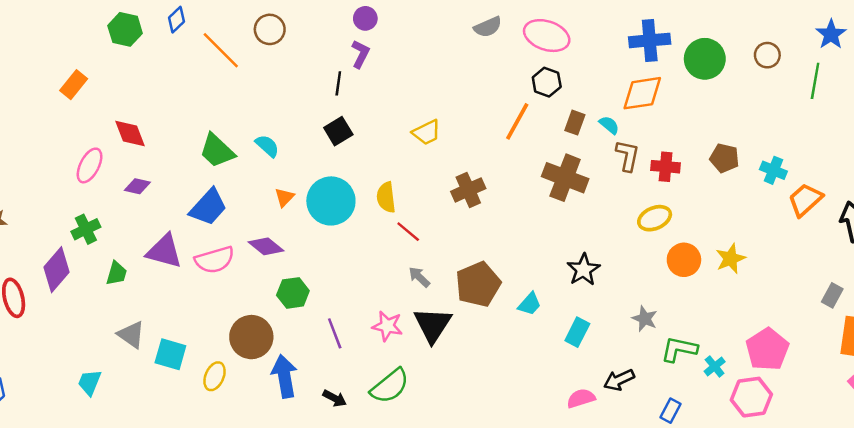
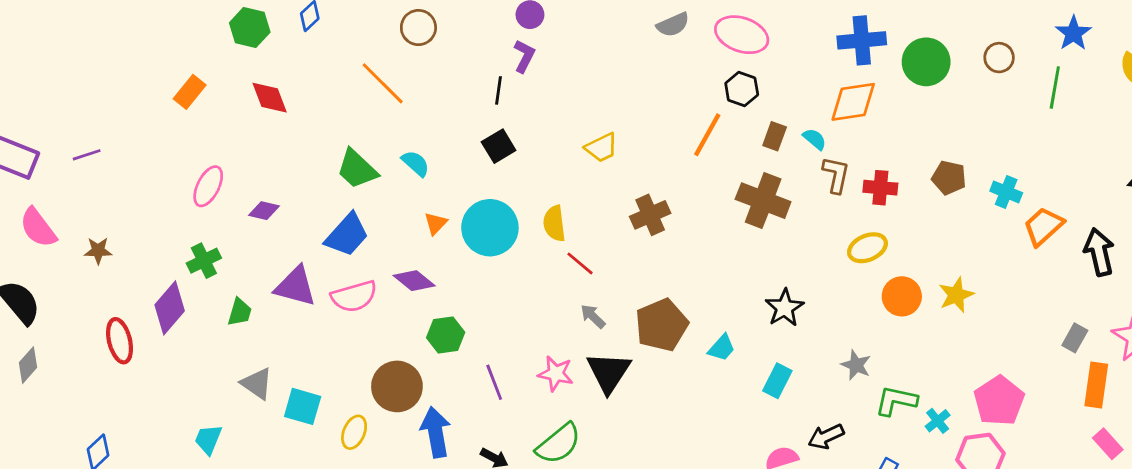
orange line: (221, 50) -> (383, 83), moved
red diamond: (130, 134) -> (270, 98), moved

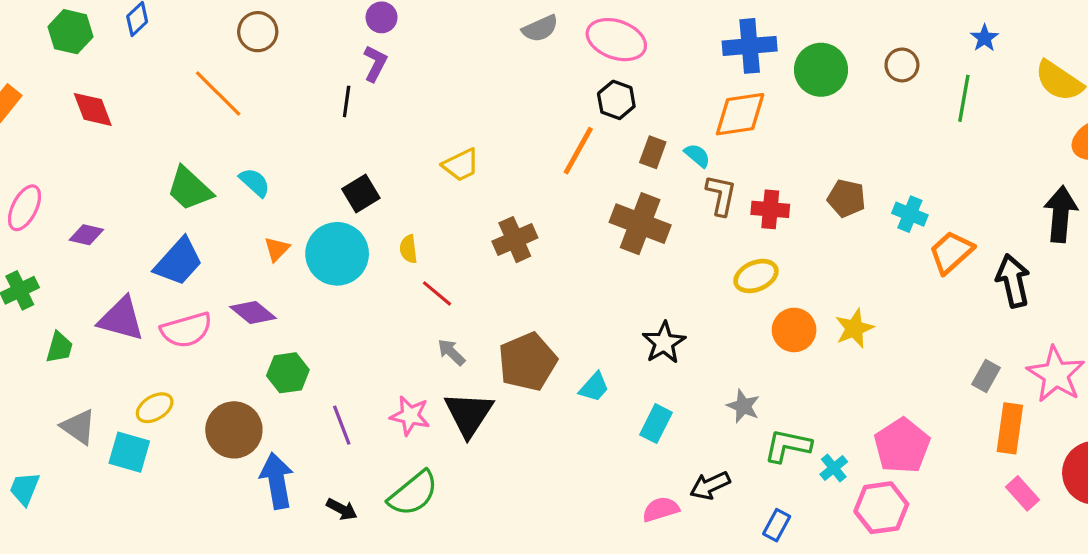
blue star: (1073, 33) -> (984, 38), size x0.7
black square: (499, 146) -> (361, 194), moved
yellow semicircle: (554, 223) -> (408, 249), size x0.7
yellow ellipse: (354, 432) -> (155, 408), moved, turned 36

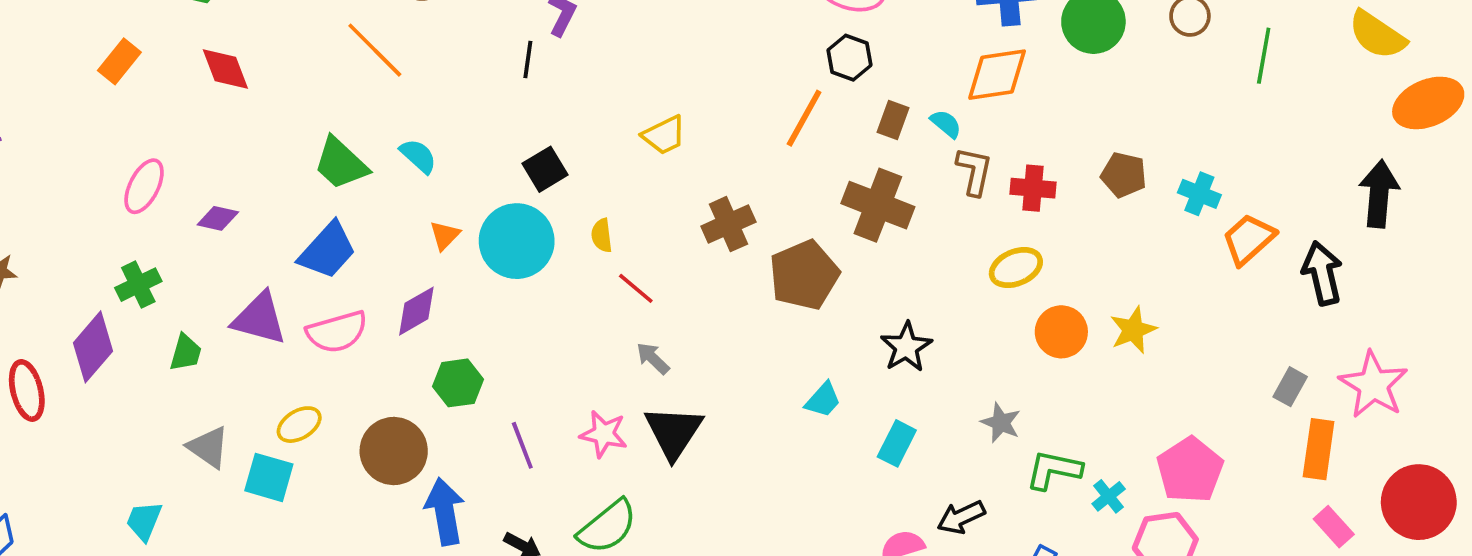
purple diamond: (253, 313) -> (416, 311), turned -69
brown pentagon: (527, 362) -> (804, 275), moved

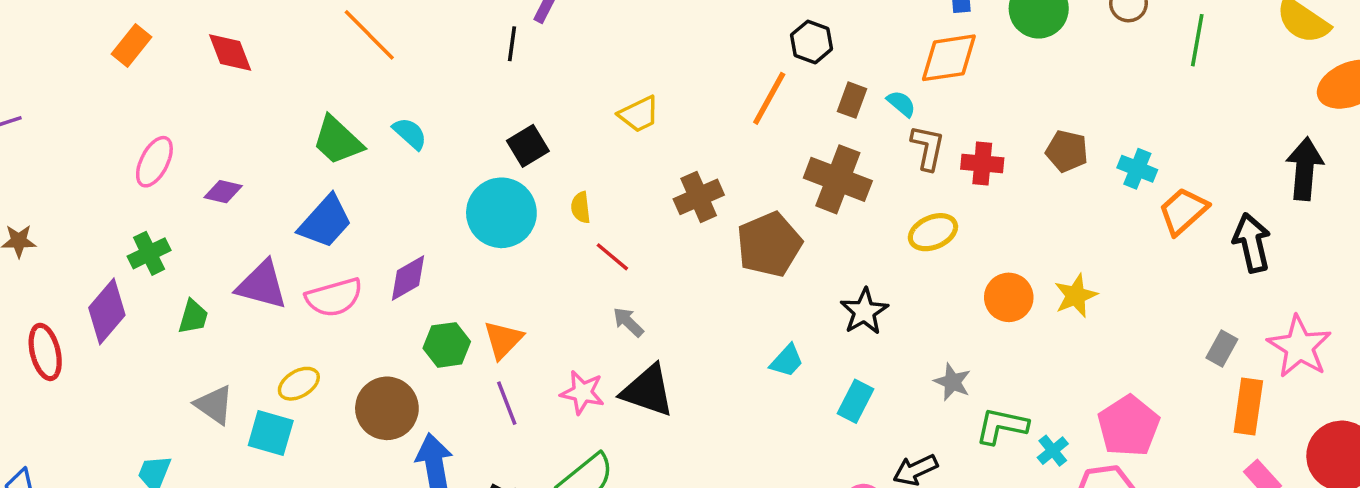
orange triangle: (445, 235) -> (503, 340), moved, size x1.4
yellow ellipse: (1016, 268) -> (933, 232), moved
black triangle: (674, 432) -> (648, 391), turned -44

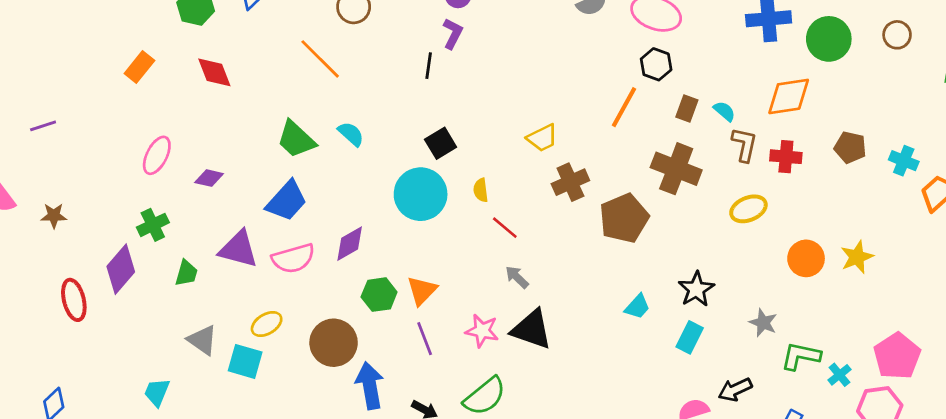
orange diamond: (949, 58) -> (789, 96), moved
yellow trapezoid: (639, 114) -> (542, 138), moved
black star: (864, 311) -> (696, 289), moved

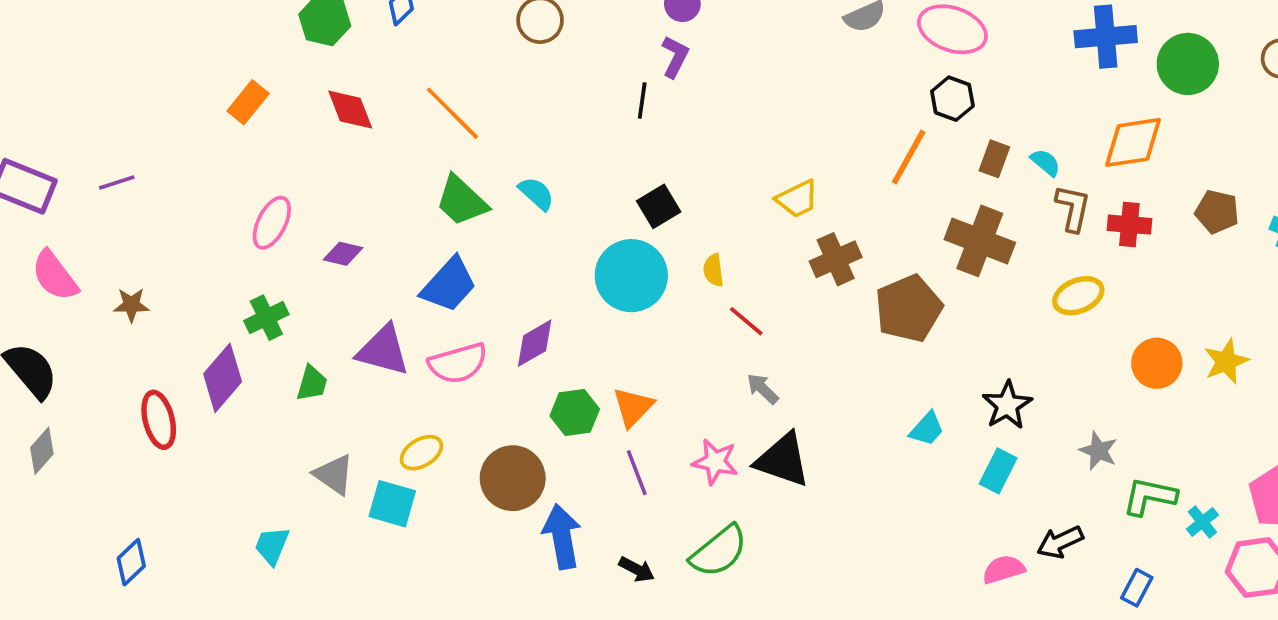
orange line: (320, 59) -> (452, 113), moved

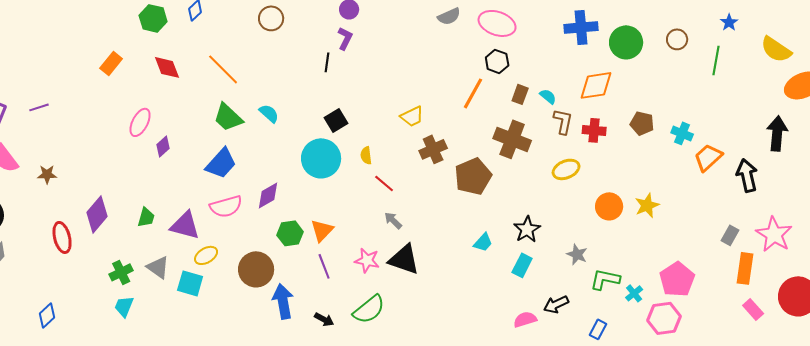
pink ellipse: (272, 223) -> (140, 122), moved
purple diamond: (343, 254) -> (163, 146), turned -55
green cross: (266, 318) -> (121, 272), moved
purple triangle: (383, 350) -> (185, 225), moved

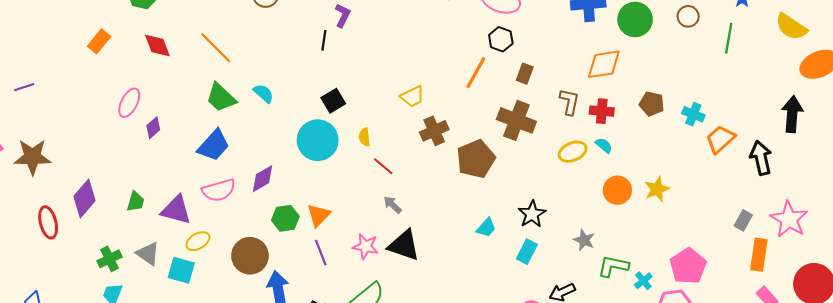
cyan semicircle: (548, 96) -> (604, 145), moved
brown star: (47, 174) -> (32, 157), size x1.8

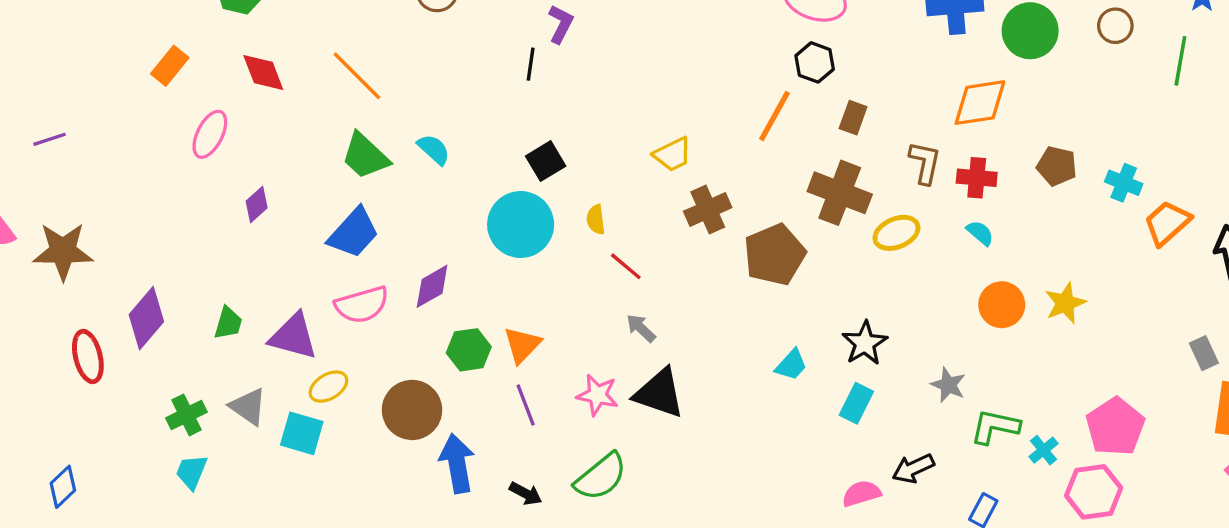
pink ellipse: (129, 103) -> (210, 134), moved
yellow ellipse: (573, 152) -> (896, 233), moved
gray rectangle: (743, 220) -> (1204, 353), turned -54

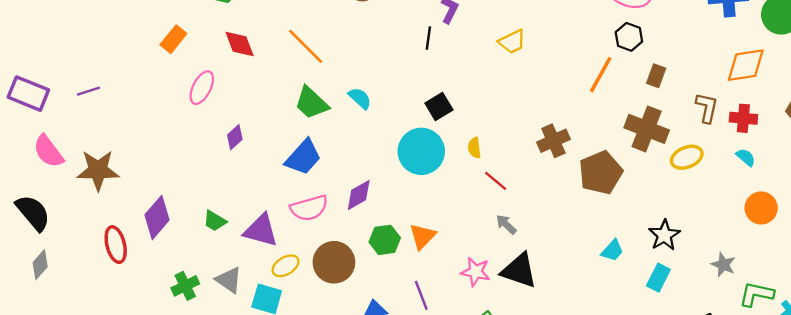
yellow trapezoid: (673, 154) -> (512, 42), moved
green trapezoid: (228, 323) -> (215, 221), turned 105
purple line: (526, 405) -> (421, 295), moved
brown circle: (412, 410) -> (334, 262), moved

